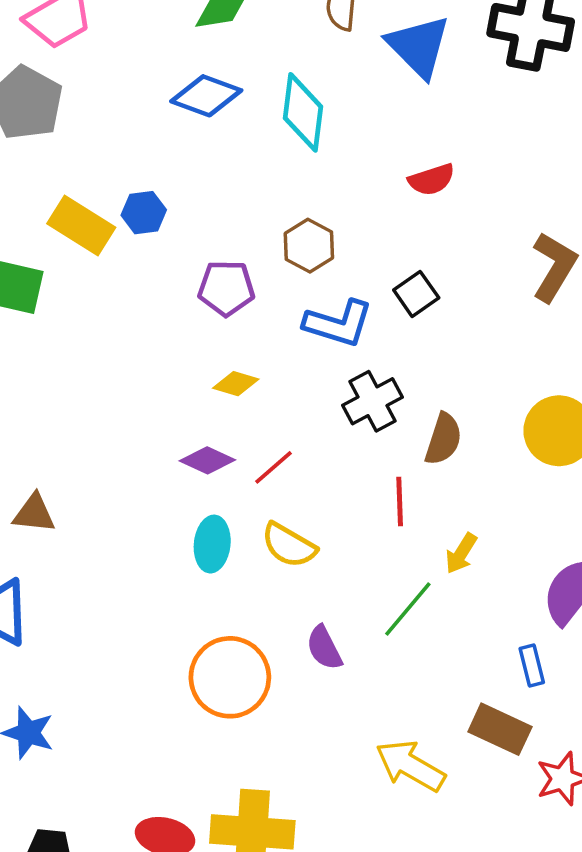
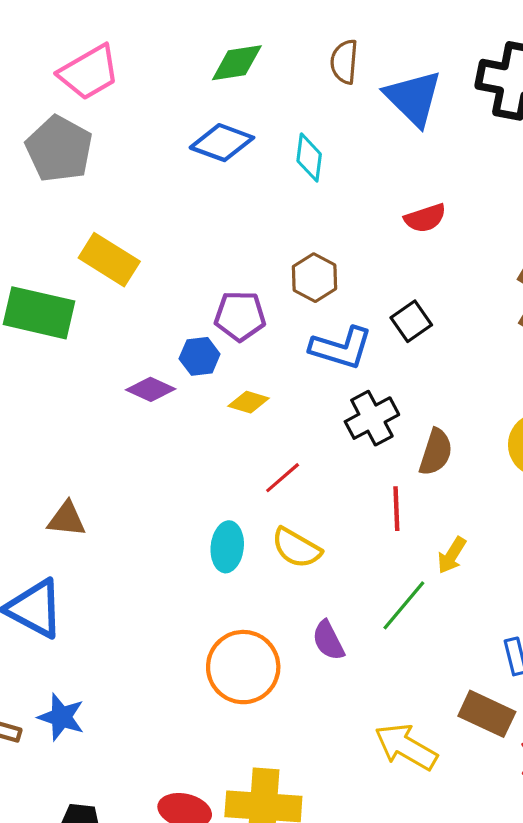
cyan diamond: (303, 112) -> (309, 157), size x0.7
blue hexagon: (144, 213) -> (200, 356), moved
purple diamond: (207, 460) -> (151, 389), moved

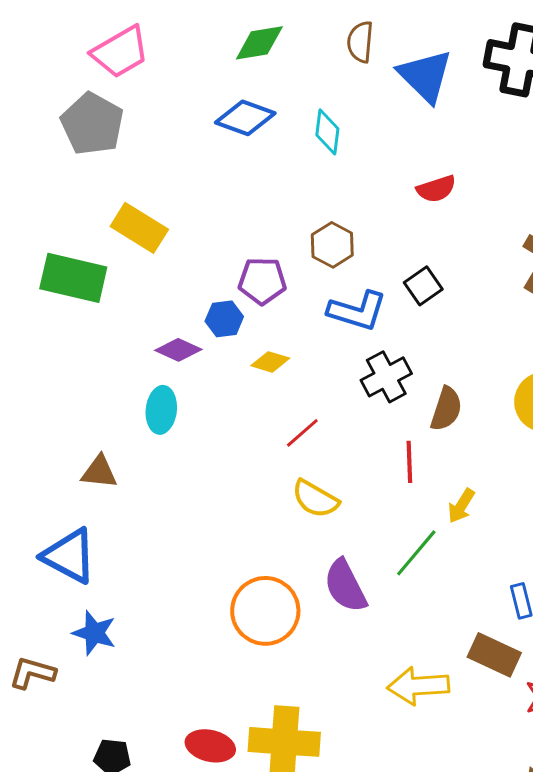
cyan ellipse: (227, 547) -> (161, 410), moved
purple semicircle: (328, 640) -> (345, 586), size x1.4
blue star: (61, 717) -> (94, 633), moved
yellow arrow: (406, 747) -> (418, 686), turned -34

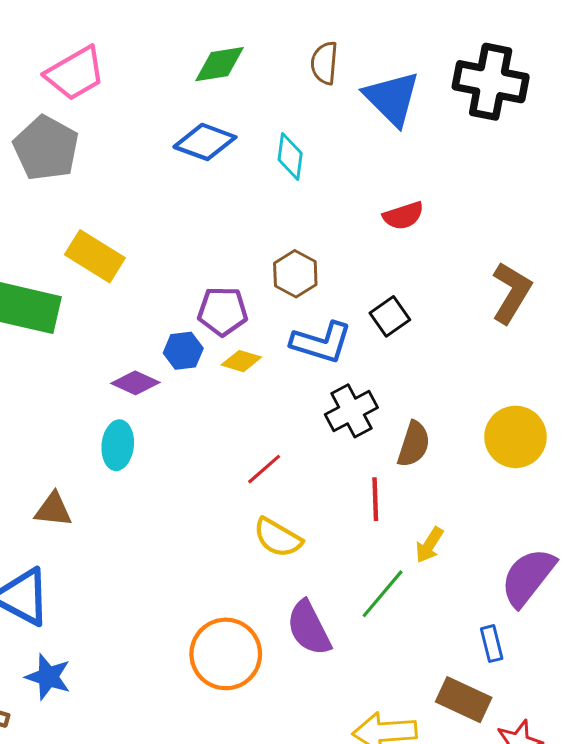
yellow diamond: (270, 362) -> (241, 361), moved

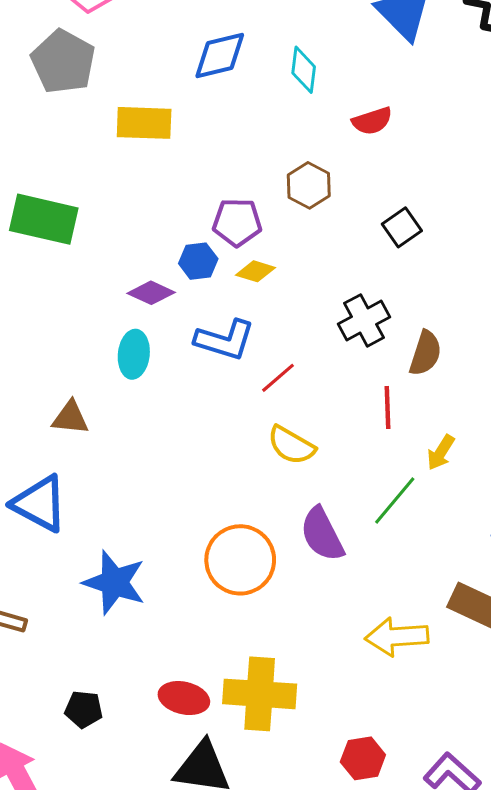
blue diamond: (205, 142) -> (220, 55), turned -34
red semicircle: (403, 216) -> (372, 121), moved
yellow rectangle: (95, 256) -> (144, 123), moved, turned -30
blue L-shape: (321, 342) -> (225, 340), moved
blue star: (48, 677) -> (114, 582), moved, size x1.4

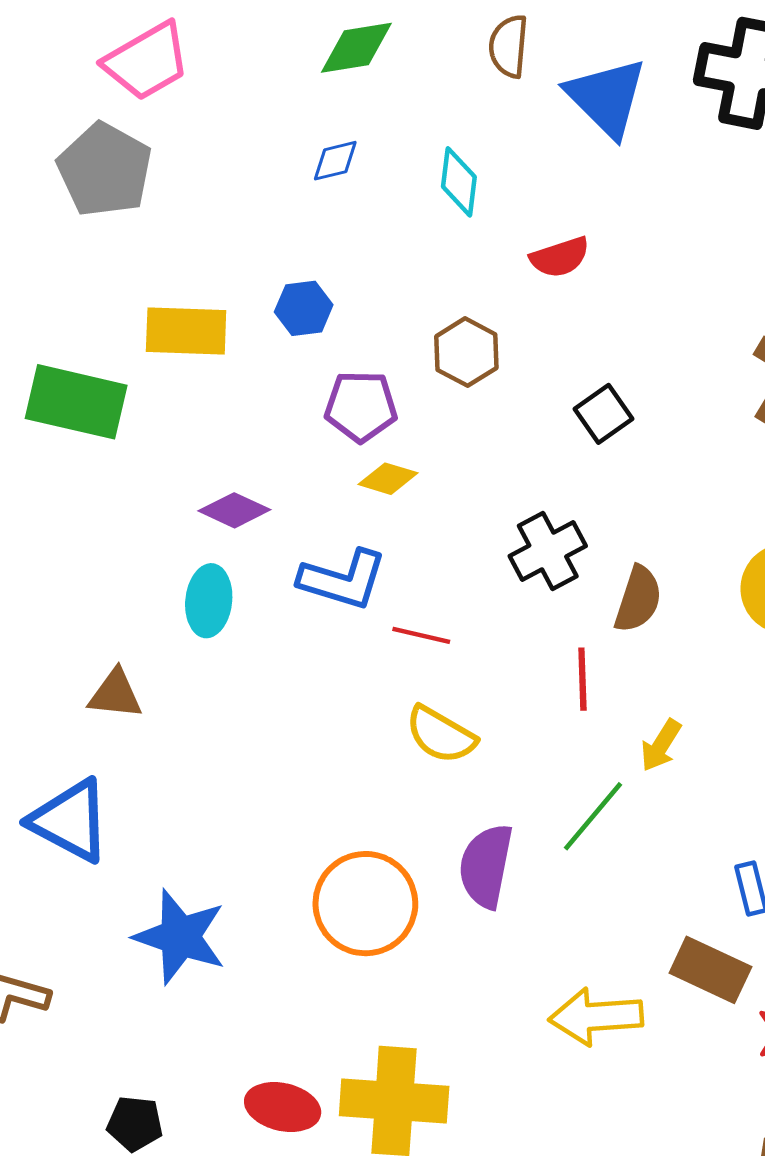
blue diamond: (220, 55) -> (335, 161), size x0.6
yellow rectangle: (144, 123) -> (186, 331), moved
blue hexagon: (198, 261) -> (304, 308), moved
red line: (278, 378) -> (421, 635), turned 54
purple semicircle: (322, 534) -> (486, 866), turned 38

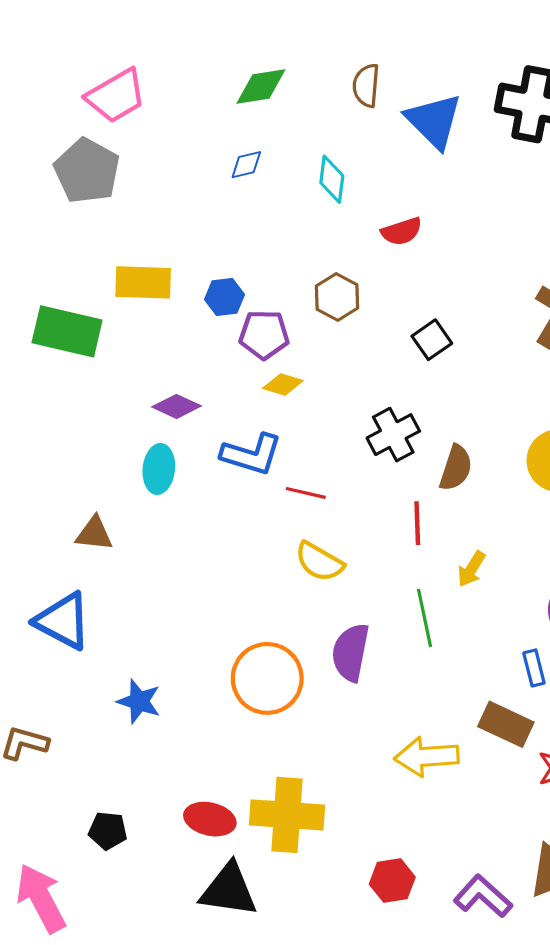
blue hexagon: (304, 308) -> (224, 297), moved
green line: (593, 816) -> (425, 618), turned -52
blue star: (180, 937) -> (139, 701), size x0.7

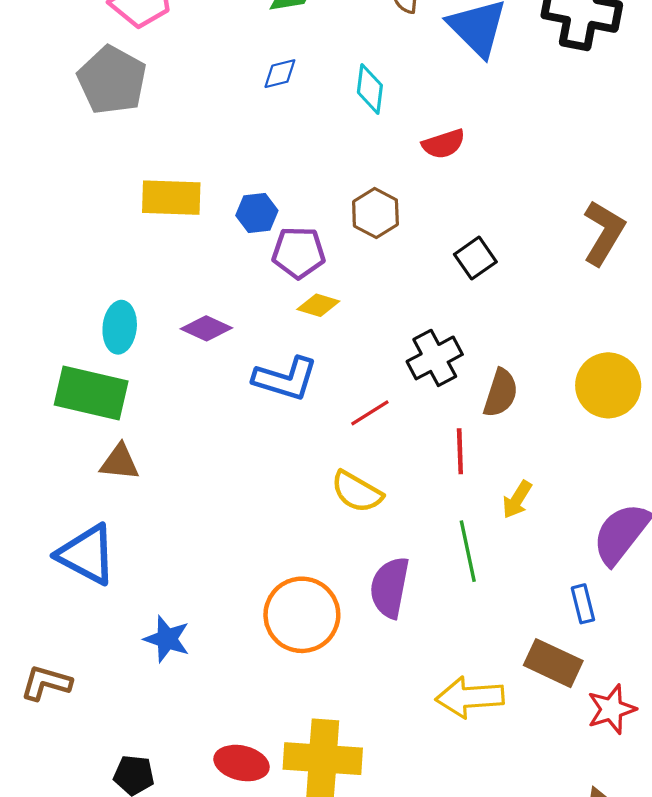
green rectangle: (67, 331) -> (91, 393), moved
cyan ellipse: (159, 469) -> (120, 327), moved
red line: (306, 493) -> (370, 413), moved, turned -45

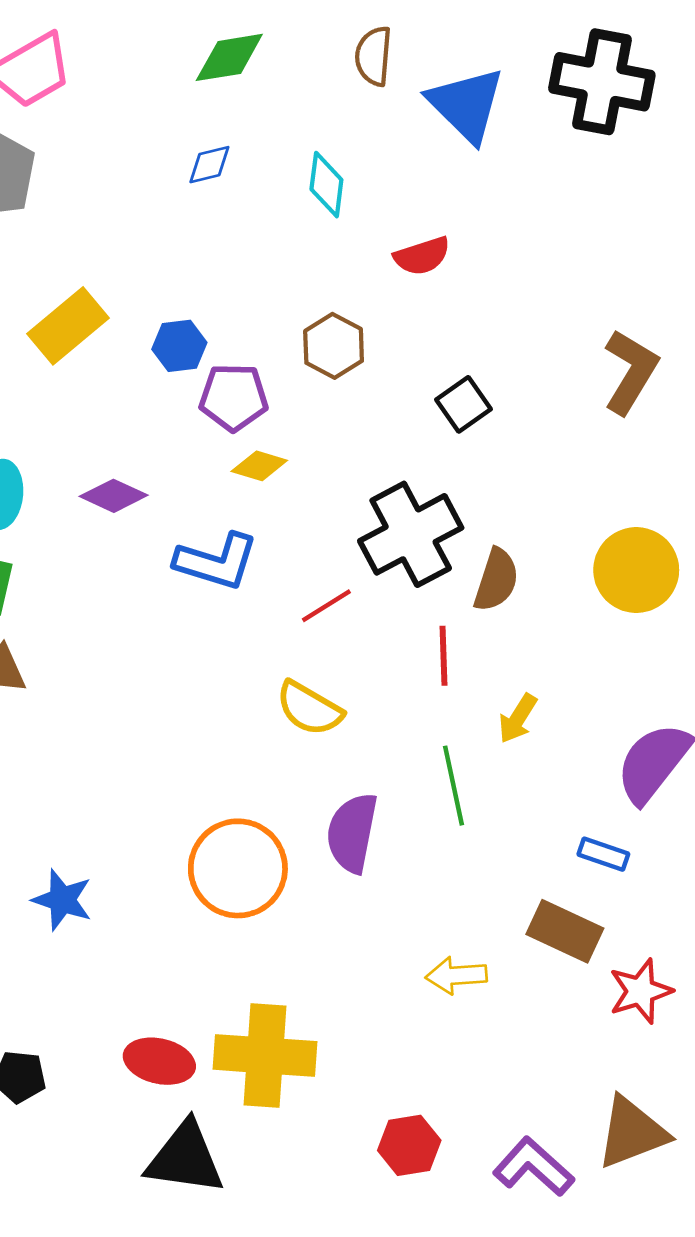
yellow rectangle: (171, 198) -> (68, 326), turned -42
black cross: (435, 358) -> (411, 534), size x1.4
blue rectangle: (583, 604) -> (603, 854), turned -57
yellow arrow: (470, 697) -> (456, 975), size x0.7

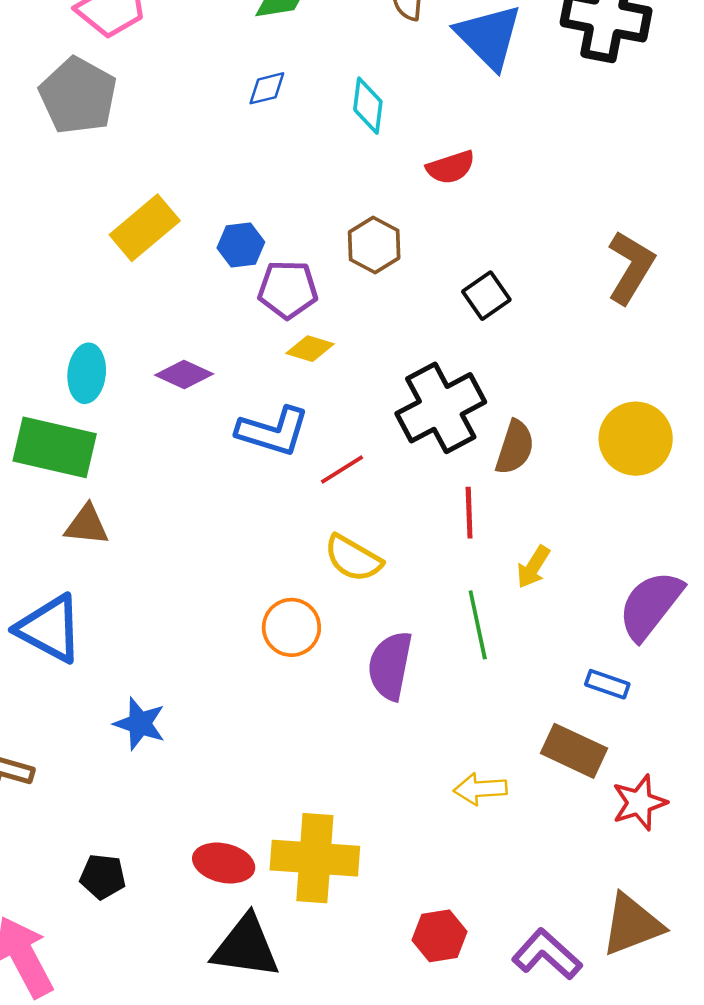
red line: (326, 606) -> (342, 470), moved
orange circle: (238, 868) -> (291, 627), moved, size x0.7

